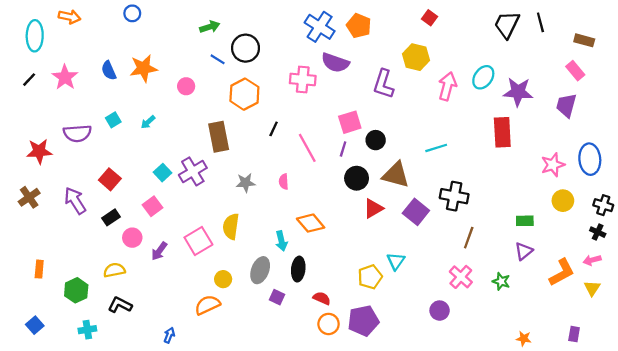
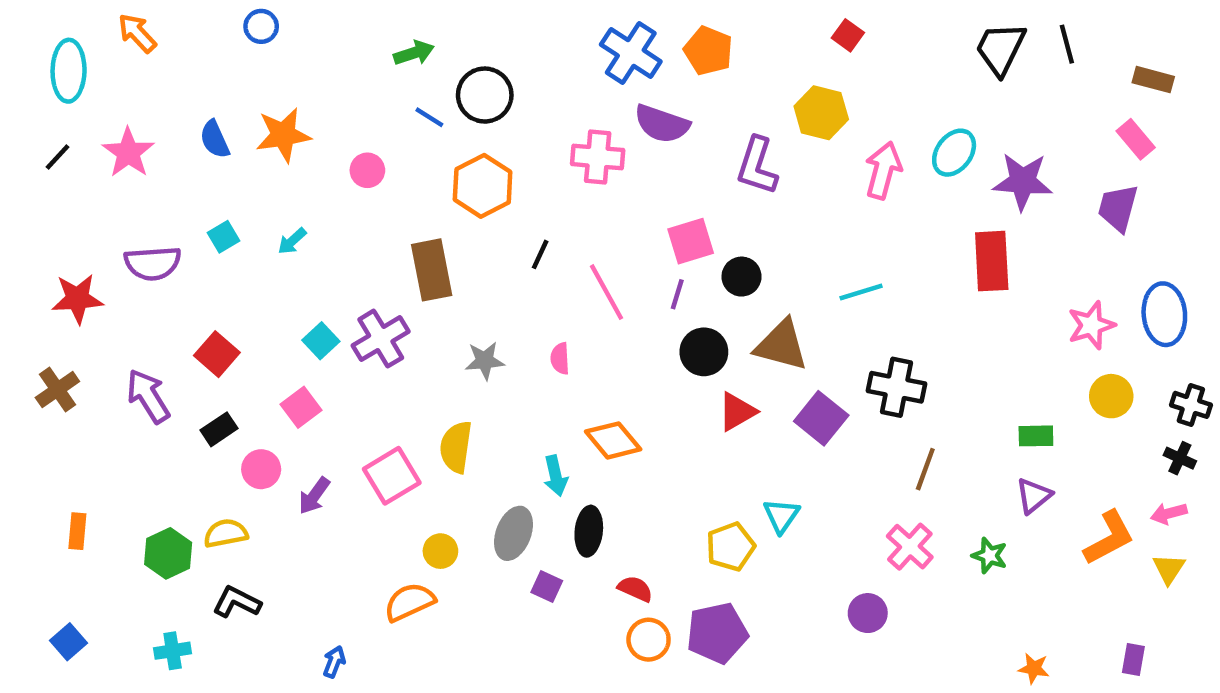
orange arrow: (69, 17) -> (137, 33), turned -145
green hexagon: (76, 290) -> (168, 553), moved

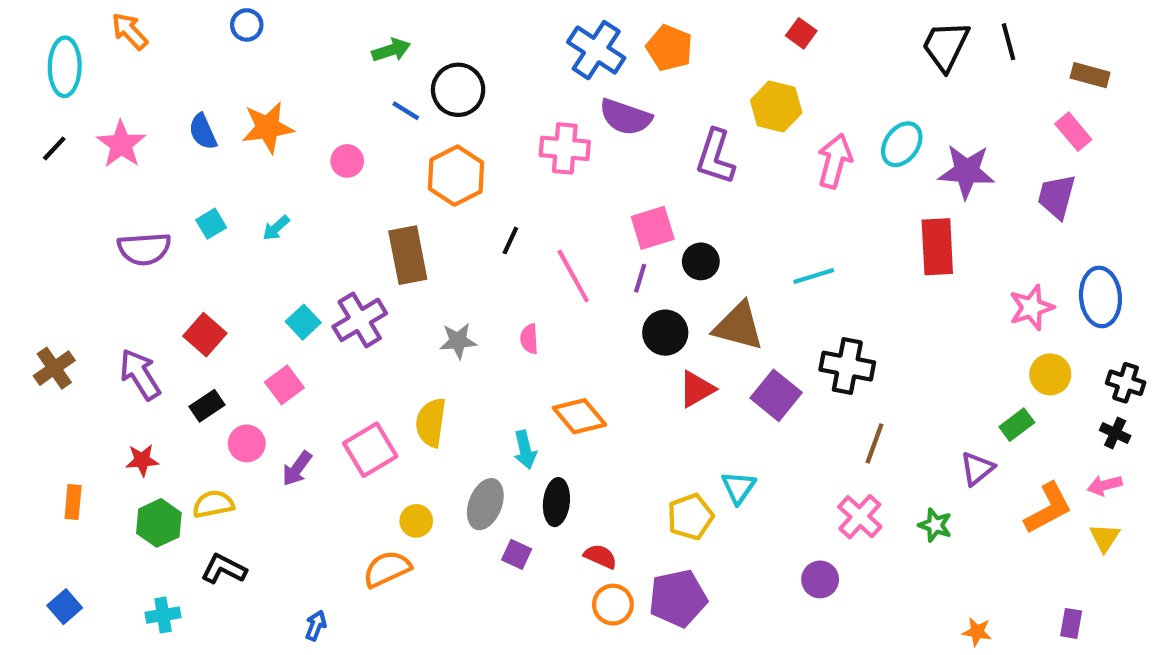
red star: (77, 299) -> (142, 460), moved, size x0.7
green rectangle: (1036, 436) -> (1017, 425), moved, turned -36

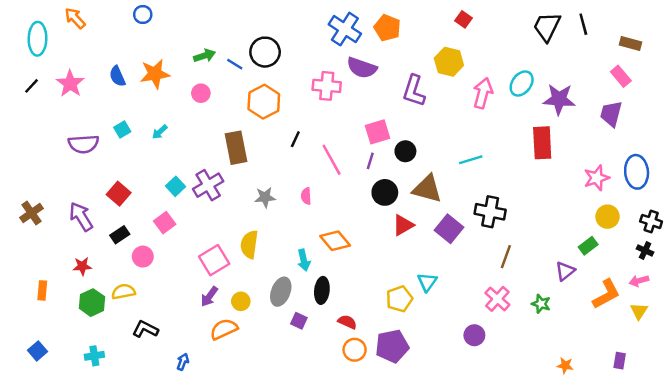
green arrow: (391, 50) -> (205, 56), moved
purple arrow: (297, 469) -> (209, 296), moved
black L-shape: (224, 569) -> (145, 329), moved

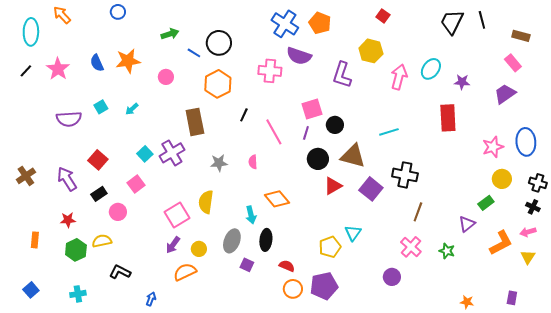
green arrow: (205, 56) -> (170, 34), moved
purple star: (559, 99) -> (462, 82), size x0.6
purple trapezoid: (611, 114) -> (505, 94), turned 40

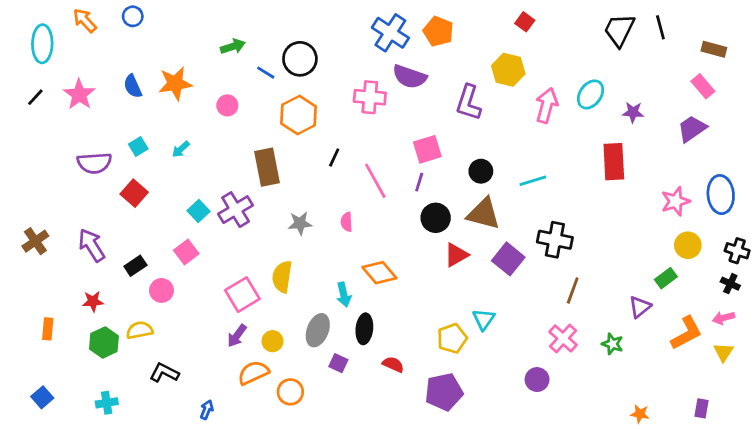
blue circle: (118, 12) -> (133, 16), moved
black circle: (335, 125) -> (481, 171), moved
red square: (98, 160) -> (134, 193), moved
orange circle: (293, 289) -> (290, 392), moved

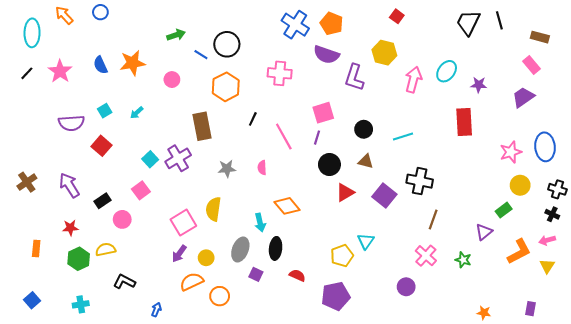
purple semicircle: (410, 77) -> (326, 55), moved
brown triangle: (484, 214) -> (366, 161), size x0.6

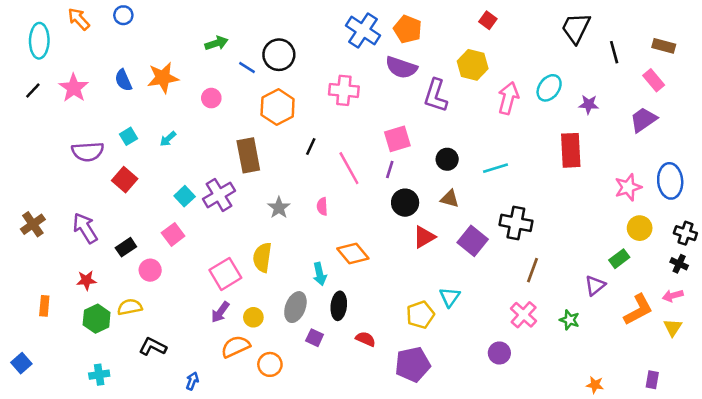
black line: (499, 20) -> (614, 52), moved
gray star: (227, 169) -> (279, 208), turned -30
blue square: (32, 300) -> (21, 363), moved

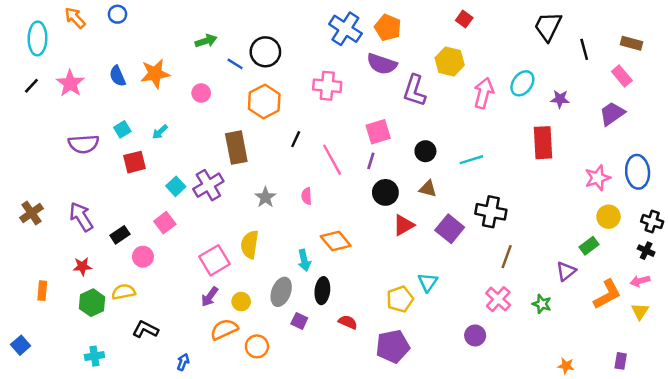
red square: (125, 180) -> (134, 162), moved, turned 35

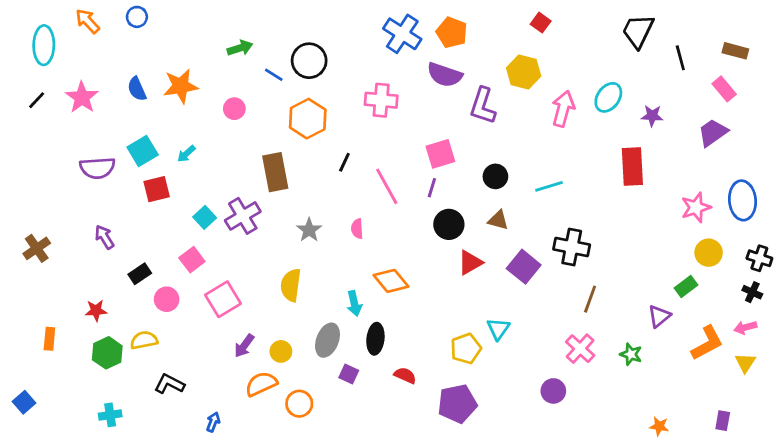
cyan square: (122, 129) -> (143, 151), size x1.5
purple arrow: (81, 217) -> (104, 237), moved, size x0.7
pink square: (214, 260) -> (223, 299), moved

